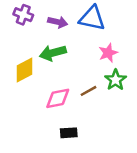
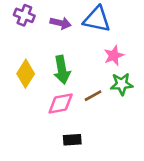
green arrow: (53, 53) -> (62, 70), moved, turned -85
yellow diamond: (24, 70) -> (26, 74), turned -30
green star: (116, 80) -> (122, 84), turned 30

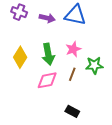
pink star: (114, 56) -> (73, 49), moved
brown line: (93, 96) -> (72, 74), turned -40
black rectangle: (72, 140) -> (72, 111), moved, turned 32

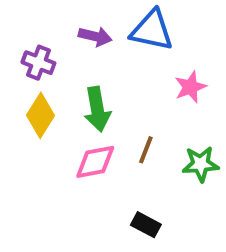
purple cross: (19, 12) -> (38, 63), moved
pink star: (73, 49) -> (190, 87), moved
green star: (94, 65) -> (201, 164), moved

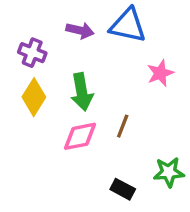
green star: (201, 164) -> (169, 172), moved

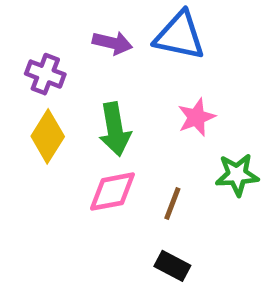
pink star: (160, 73) -> (196, 117), moved
brown line: (123, 126) -> (172, 204), moved
green star: (169, 172) -> (237, 175), moved

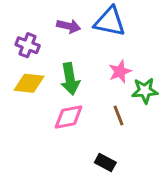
yellow diamond: (48, 136) -> (29, 83), turned 64
green star: (237, 175) -> (145, 91), moved
brown line: (172, 204) -> (118, 116), moved, turned -42

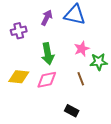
purple arrow: (69, 26) -> (47, 18), turned -77
purple cross: (28, 45) -> (19, 31), turned -35
yellow diamond: (29, 83) -> (19, 77), moved

